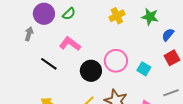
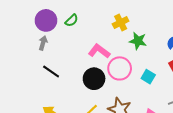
green star: (150, 17) -> (138, 41), moved
gray arrow: (29, 34) -> (43, 43), moved
pink L-shape: (70, 44) -> (99, 51), moved

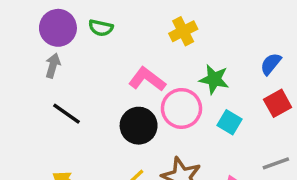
green semicircle: (72, 20) -> (101, 28), turned 56
green star: (138, 41) -> (214, 79), moved

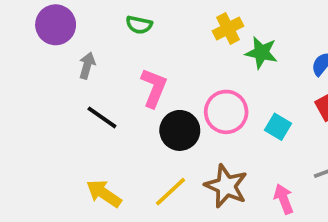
purple circle: (58, 28) -> (56, 25), moved
pink L-shape: (147, 79) -> (154, 88), moved, turned 75
green star: (214, 79) -> (261, 53), moved

